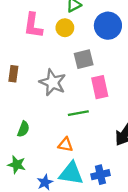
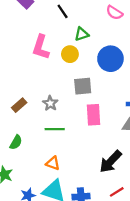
brown rectangle: (13, 74) -> (19, 105), moved, turned 32
gray star: (53, 82) -> (50, 103), size x0.6
green line: (78, 113) -> (55, 129), moved

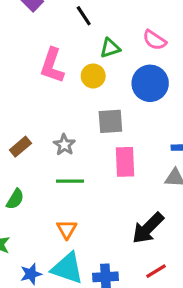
pink semicircle: (114, 13) -> (155, 40), moved
orange triangle: (53, 163) -> (67, 229), turned 40

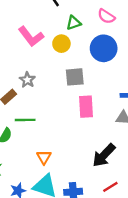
pink L-shape: (52, 66) -> (31, 36), turned -55
gray star: (64, 145) -> (27, 80), moved
green line: (70, 181) -> (25, 120), moved

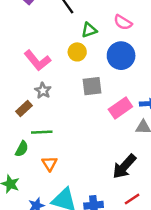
pink L-shape: (31, 36) -> (37, 60), moved
pink rectangle: (86, 107) -> (120, 108), moved, turned 60
orange triangle: (44, 157) -> (50, 164), moved

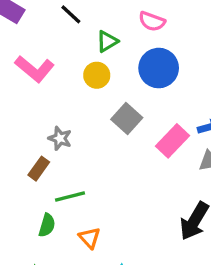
pink L-shape: (37, 60) -> (35, 69), moved
gray square: (92, 86) -> (127, 119), turned -30

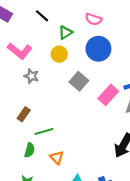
gray star: (60, 138) -> (31, 76), moved

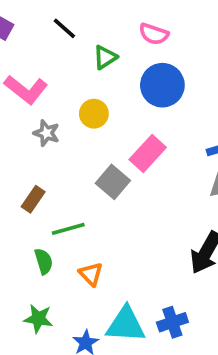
yellow circle: (59, 54) -> (94, 114), moved
gray square: (79, 81) -> (113, 182), moved
pink rectangle: (108, 95) -> (148, 153), moved
green semicircle: (30, 150) -> (44, 261), turned -32

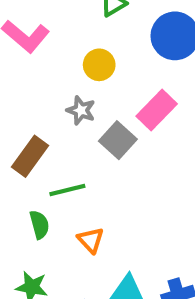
gray star: (46, 133) -> (81, 110), moved
brown rectangle: (33, 199) -> (30, 156), size x1.4

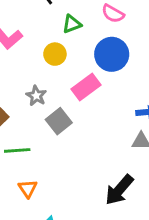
yellow circle: (99, 65) -> (55, 54), moved
pink rectangle: (157, 110) -> (86, 87), moved

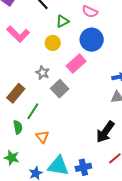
green line: (17, 150) -> (33, 111), turned -48

